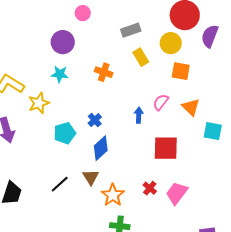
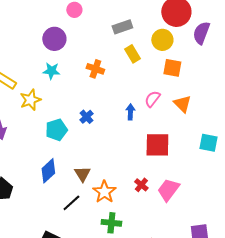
cyan square: (213, 131) -> (208, 143), moved
blue diamond: (101, 148) -> (48, 171), moved
black line: (60, 184) -> (71, 203), moved

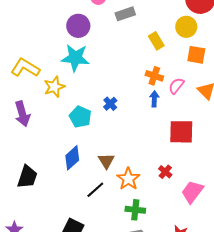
gray rectangle: (122, 27) -> (125, 14), moved
orange cross: (95, 69) -> (154, 76), moved
cyan star: (51, 71) -> (75, 58), size x1.6
cyan pentagon: (56, 130) -> (80, 117), turned -30
pink trapezoid: (168, 190) -> (192, 192), moved

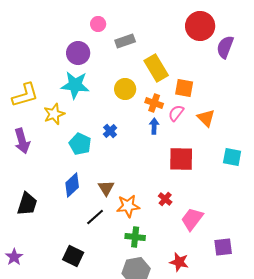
yellow circle: (186, 27) -> (125, 89), moved
yellow rectangle: (156, 41) -> (156, 68), size x1.5
orange square: (196, 55) -> (184, 88), moved
yellow L-shape: (25, 68) -> (25, 95), turned 132
orange star: (128, 179) -> (128, 206), turned 30

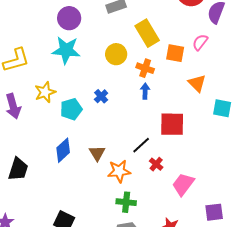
pink semicircle: (176, 113) -> (200, 42), moved
yellow star: (54, 114) -> (45, 92), moved
cyan pentagon: (80, 144) -> (71, 109), turned 30
cyan square: (232, 157) -> (222, 108), moved
black line: (95, 217) -> (141, 145), moved

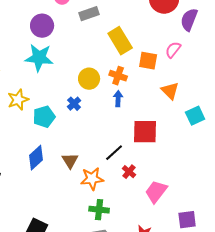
yellow circle: (116, 54) -> (89, 79), moved
cyan square: (222, 108) -> (195, 116), turned -36

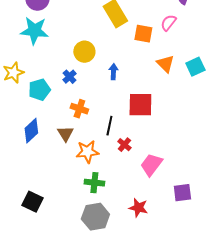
orange cross: (118, 76) -> (79, 109), moved
cyan square: (195, 116) -> (195, 67), moved
black line: (114, 153) -> (109, 126), turned -36

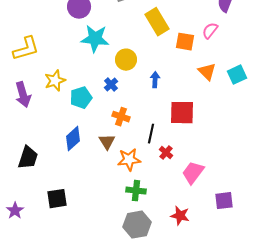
cyan star: (34, 31) -> (95, 39), moved
black square: (32, 202) -> (57, 199), moved, turned -35

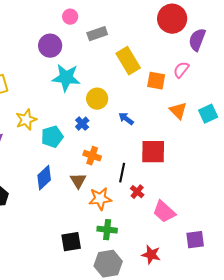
blue arrow: (155, 80) -> (126, 119), turned -56
pink trapezoid: (193, 173) -> (164, 212), turned -85
black square: (57, 199) -> (71, 242), moved

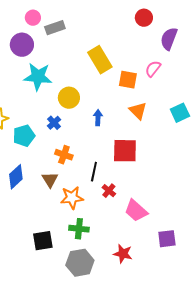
pink circle: (70, 17) -> (33, 18), moved
red circle: (172, 19) -> (144, 18), size x0.6
gray rectangle: (97, 34) -> (55, 28), moved
orange triangle: (178, 111) -> (138, 111), moved
blue arrow: (126, 119) -> (98, 118), turned 56

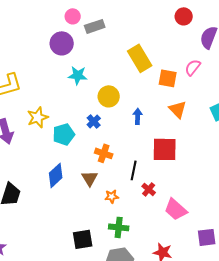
cyan star: (38, 77) -> (78, 75), size x0.7
orange star: (72, 198) -> (112, 196), size x0.6

